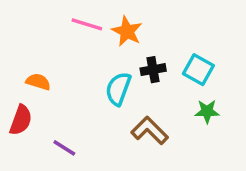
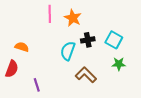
pink line: (87, 24) -> (50, 14), turned 72
purple line: (64, 148) -> (37, 85), turned 40

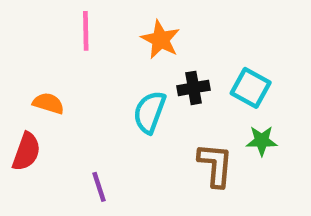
pink line: (50, 14) -> (86, 31), moved
brown L-shape: (86, 75) -> (215, 165), moved, turned 50
purple line: (37, 85) -> (99, 187), moved

